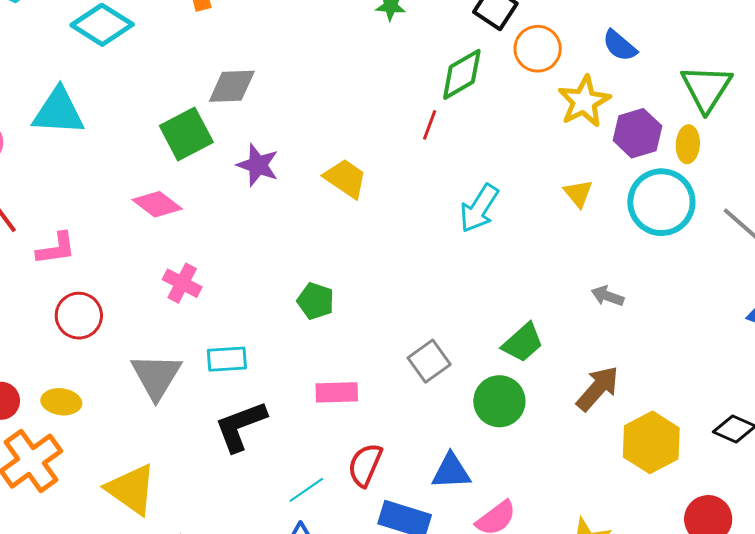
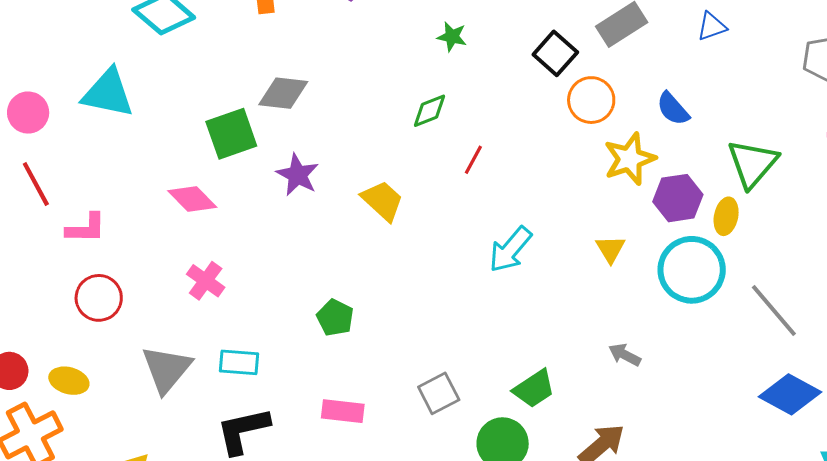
green diamond: (462, 74) -> (430, 111), moved, size x0.7

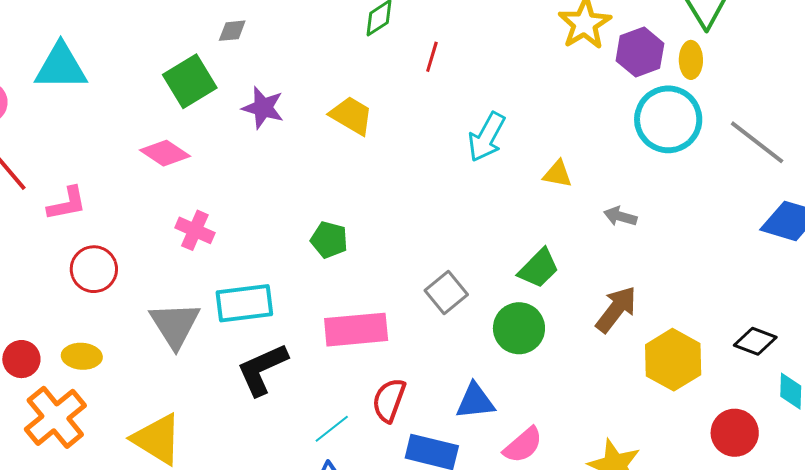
gray diamond: (283, 93) -> (232, 31), size x0.6
yellow triangle: (610, 249) -> (558, 174), moved, turned -36
cyan rectangle: (239, 362) -> (244, 303), size x1.4
pink rectangle: (343, 411) -> (356, 330), size x1.5

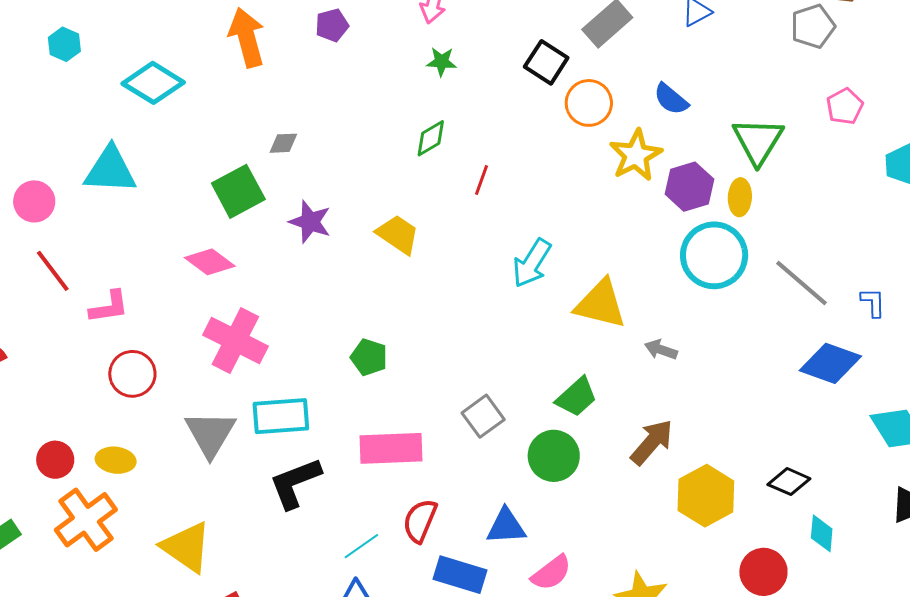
yellow triangle: (558, 174) -> (601, 304), size x1.8
pink cross: (195, 230) -> (235, 341), size x1.6

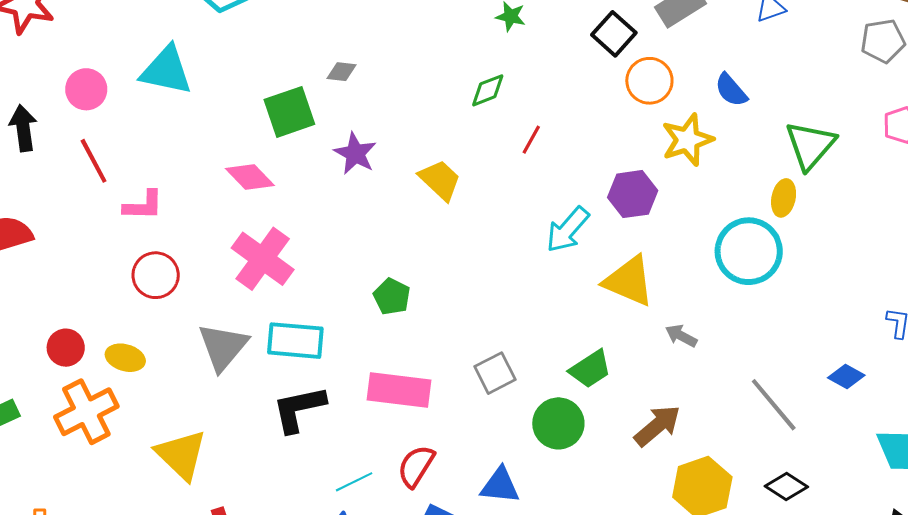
purple hexagon: (689, 187) -> (633, 194), moved
gray line: (802, 283) -> (774, 405), moved
blue diamond: (830, 363) -> (846, 376), size x0.6

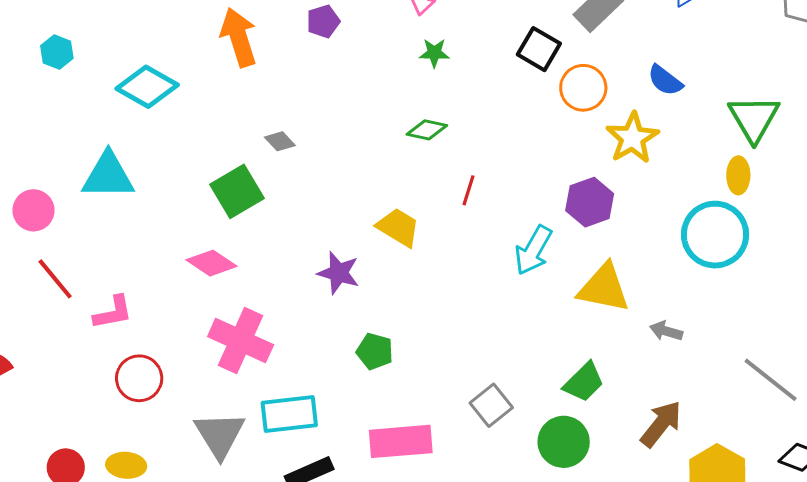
gray diamond: (342, 72) -> (280, 141), turned 52
green diamond: (488, 90) -> (427, 130), turned 45
red line: (531, 140) -> (468, 190), moved
purple star: (355, 153) -> (338, 273), moved

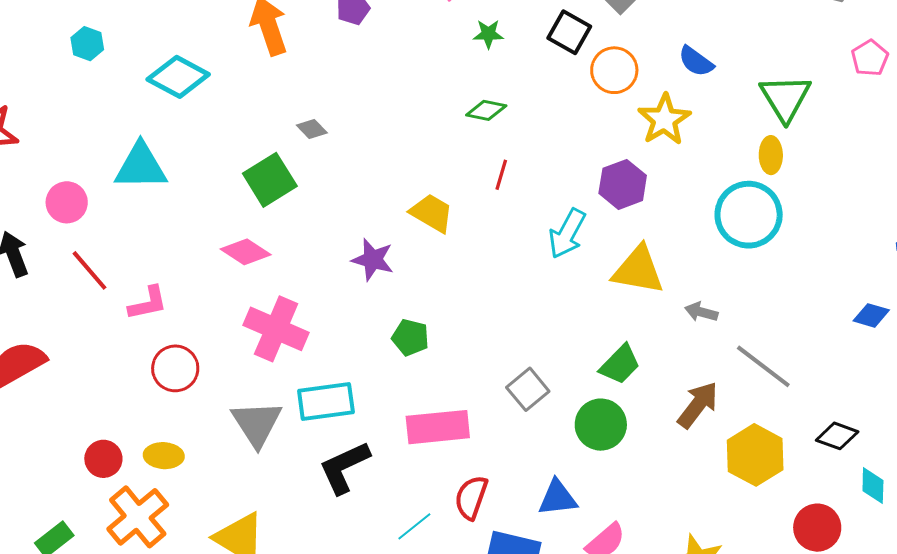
green star: (434, 53) -> (488, 34), moved
green diamond: (427, 130) -> (486, 110), moved
gray line: (771, 380) -> (763, 366), moved

